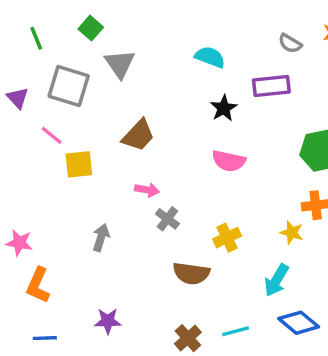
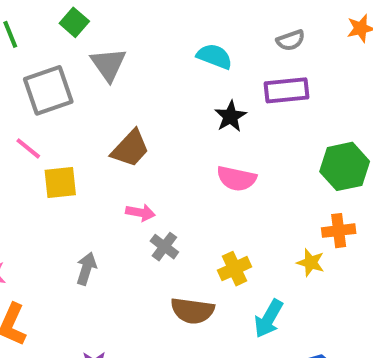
gray semicircle: (290, 43) -> (291, 40), moved, turned -50
gray square: (69, 86) -> (48, 90), turned -36
cyan arrow: (276, 280) -> (269, 319), moved

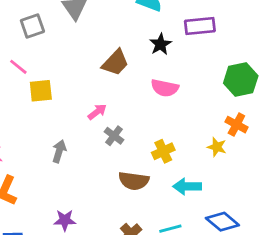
gray square: (48, 90) -> (32, 26), size x0.7
brown trapezoid: (130, 148) -> (115, 63), moved
pink arrow: (140, 213) -> (97, 112), turned -48
orange cross: (339, 231) -> (236, 125), turned 35
cyan arrow: (269, 319) -> (187, 186), turned 60

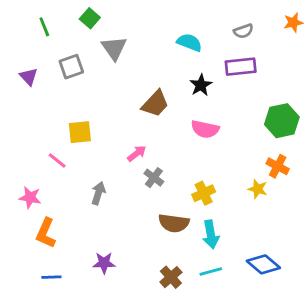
pink line: (18, 67) -> (57, 161), moved
cyan arrow: (187, 186) -> (211, 234), moved, turned -100

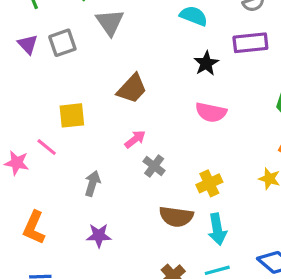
purple triangle: (29, 77) -> (28, 44), moved
brown trapezoid: (155, 104) -> (132, 89), moved
pink star: (30, 197) -> (17, 163), moved
purple star: (104, 263) -> (99, 236), moved

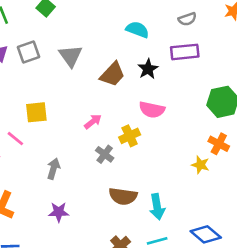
gray triangle: (110, 22) -> (71, 56), moved
brown trapezoid: (132, 89) -> (113, 74), moved
pink arrow: (135, 139) -> (93, 121), moved
yellow cross: (209, 183) -> (130, 136), moved

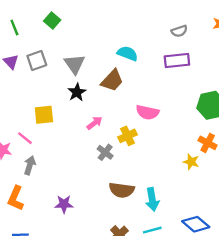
cyan semicircle: (137, 30) -> (128, 53), moved
black star: (148, 69) -> (77, 92), moved
gray arrow: (53, 169) -> (30, 165), moved

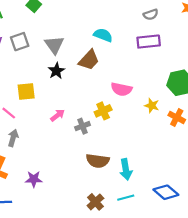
pink arrow: (95, 123) -> (58, 115), moved
gray cross: (105, 152) -> (82, 126), turned 32
yellow star: (191, 162) -> (152, 106), moved
purple star: (64, 204) -> (34, 179), moved

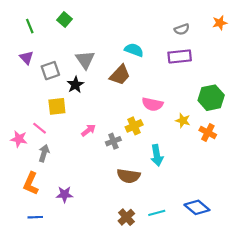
gray square: (20, 42) -> (50, 71), moved
black star: (56, 71) -> (75, 85), moved
cyan arrow: (126, 169) -> (157, 155), moved

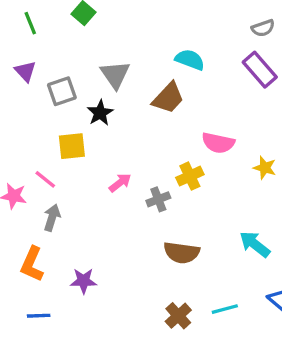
purple rectangle: (180, 56) -> (260, 70), turned 55
cyan arrow: (157, 155) -> (255, 244), moved, turned 138

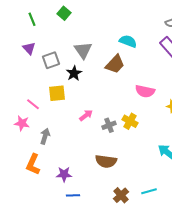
yellow cross: (190, 176) -> (130, 121), moved, turned -35
pink line: (45, 179) -> (33, 104), moved
brown semicircle: (182, 253) -> (106, 161), moved
blue line: (39, 316) -> (73, 195), moved

